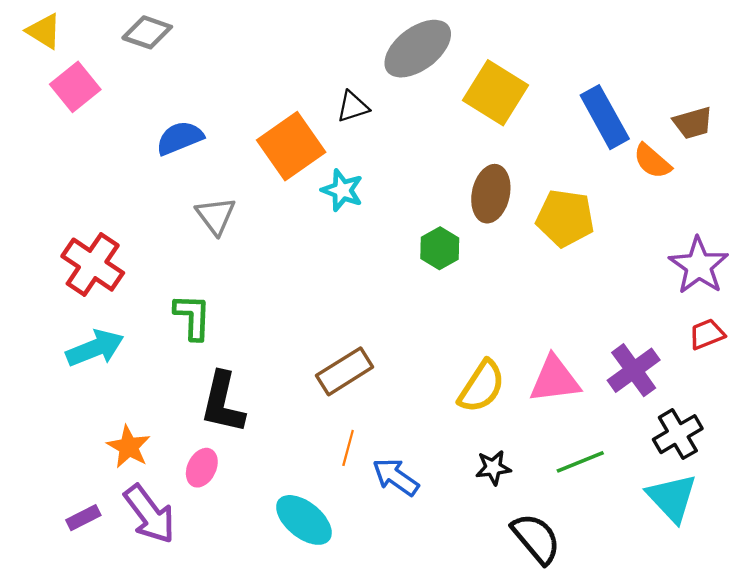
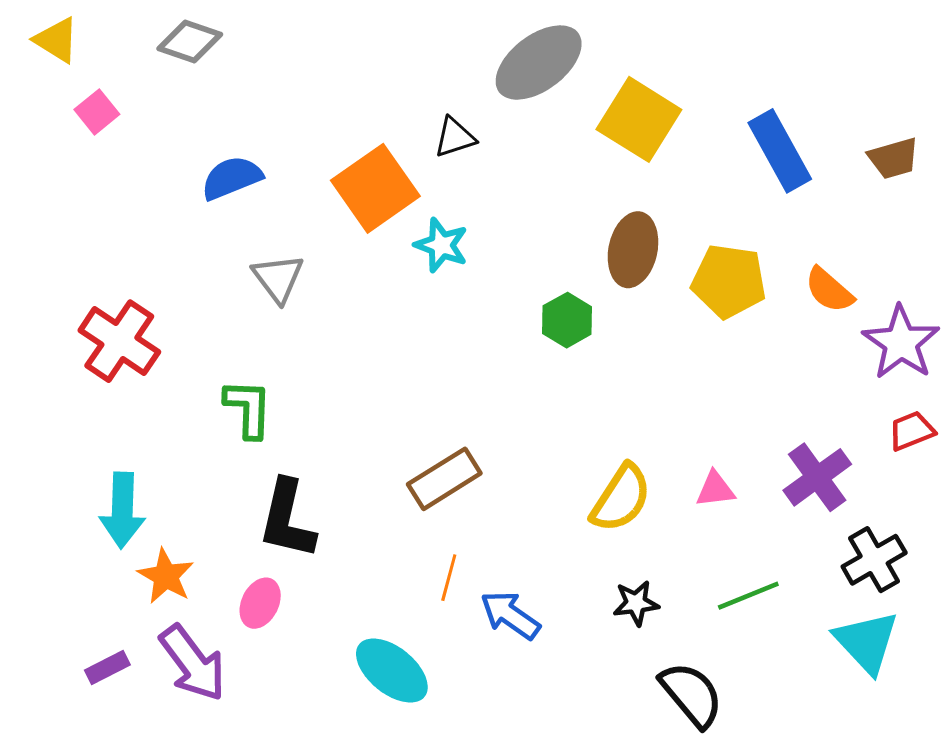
pink square: (75, 87) -> (97, 112), size x0.7
orange semicircle: (652, 161) -> (829, 290), moved
cyan arrow: (95, 348) -> (122, 510), moved, turned 114
pink triangle: (555, 379) -> (715, 489), size x0.6

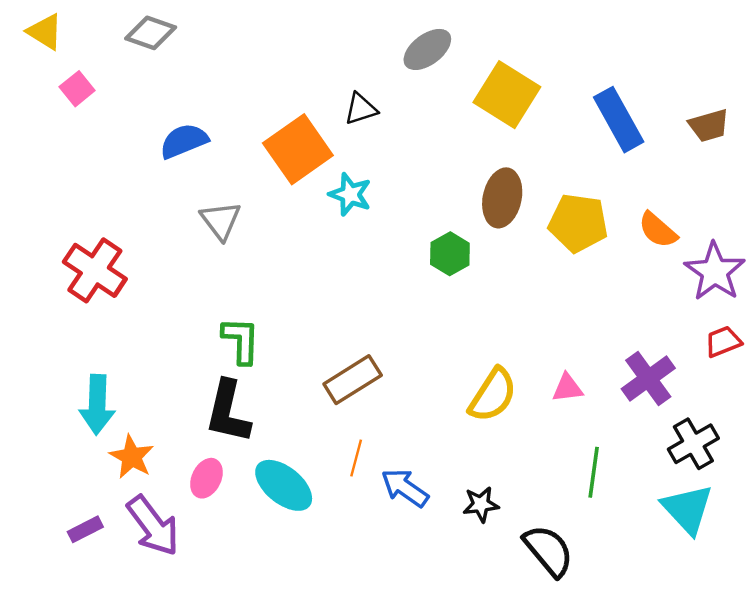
gray ellipse: (539, 63) -> (427, 49), size x0.7
green L-shape: (248, 408) -> (241, 340), moved
green line: (748, 596) -> (594, 472), turned -60
black star: (636, 603) -> (481, 504), moved
cyan ellipse: (392, 671) -> (284, 485), moved

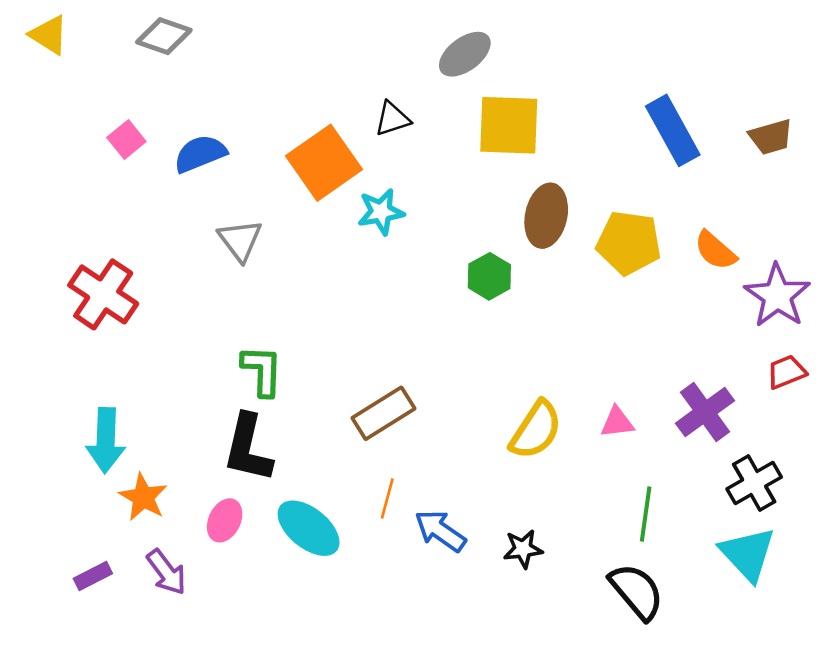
pink square: (77, 89) -> (126, 139), moved
yellow square: (507, 95) -> (509, 125), moved, turned -30
cyan star: (350, 194) -> (381, 212), turned -30
purple arrow: (153, 526) -> (166, 572), size x0.7
black semicircle: (549, 551) -> (637, 591), moved

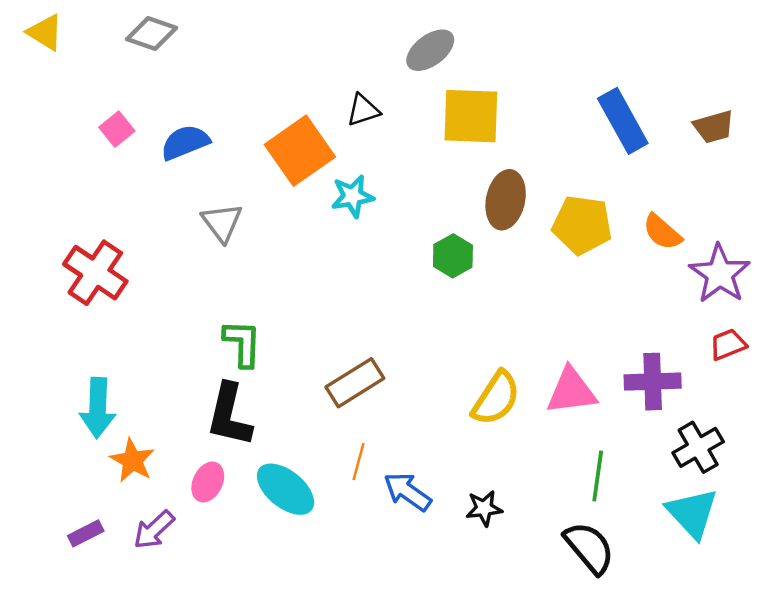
purple cross: (705, 412) -> (653, 382), turned 34
pink triangle: (617, 422) -> (571, 391), size x1.6
purple arrow: (166, 572) -> (154, 530), turned 84

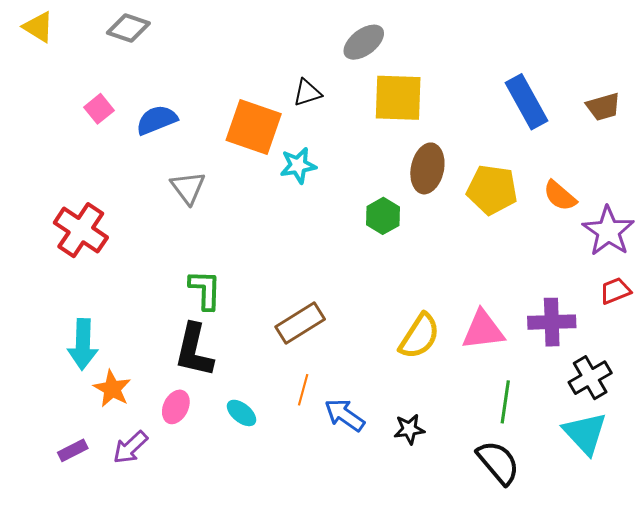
orange square: (300, 151) -> (254, 127), turned -36
cyan ellipse: (286, 489) -> (242, 413), size x0.6

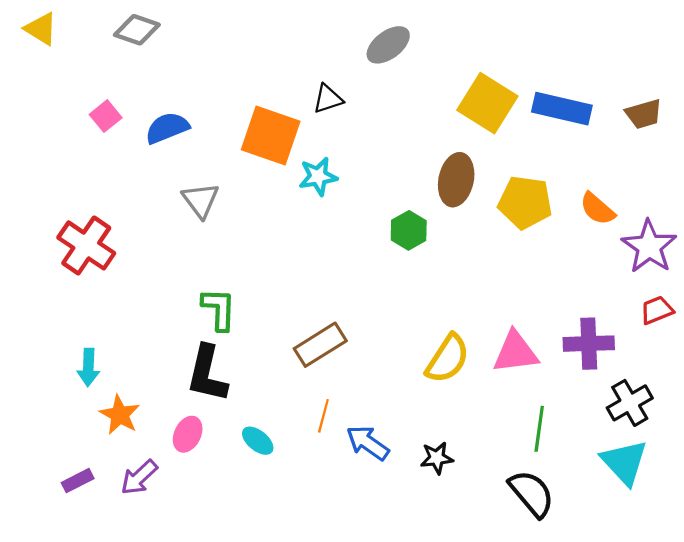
yellow square: (398, 98) -> (487, 103), moved, turned 30
blue rectangle: (526, 102) -> (562, 109), turned -48
cyan arrow: (83, 344) -> (88, 367), size x0.7

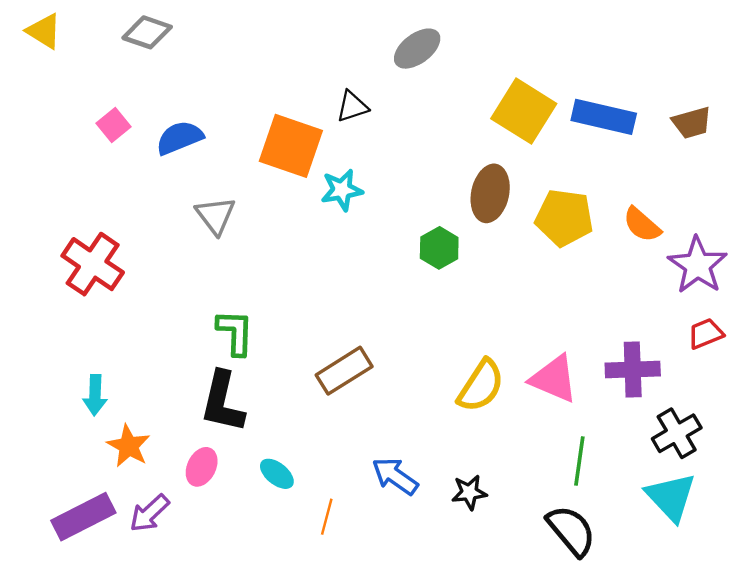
pink triangle: (515, 352) -> (554, 379), turned 30
orange line: (323, 416) -> (327, 517), moved
purple rectangle: (78, 481) -> (83, 517), size x1.8

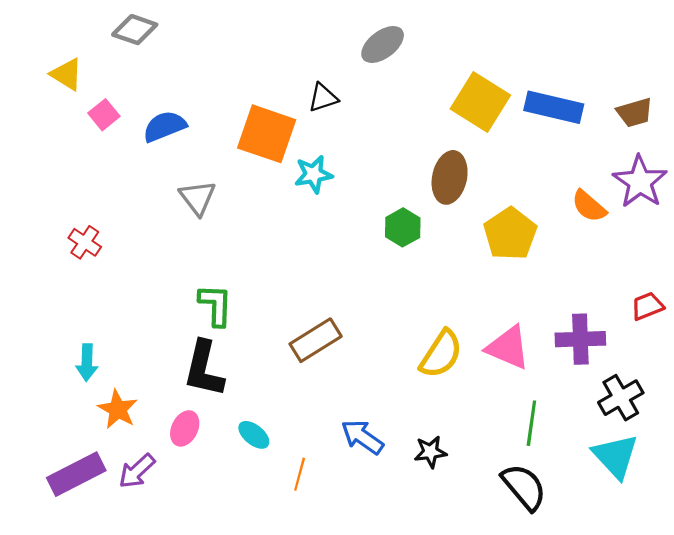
yellow triangle: (44, 31) -> (67, 74), moved
yellow pentagon: (564, 218) -> (510, 234), moved, turned 30
red cross: (93, 264) -> (85, 242), size x0.6
purple star: (698, 265) -> (640, 182), moved

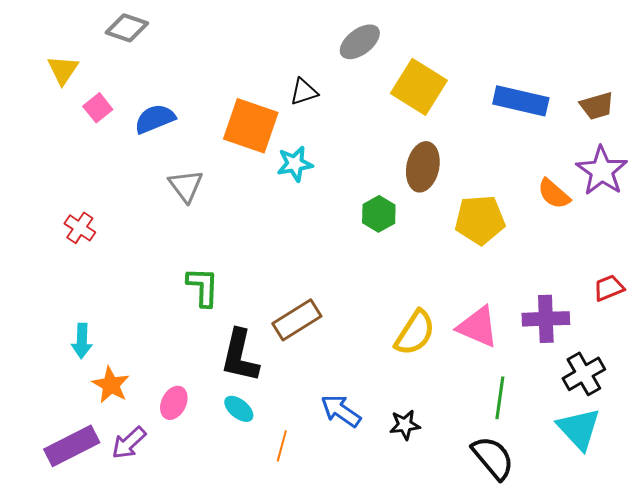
yellow triangle: (67, 74) -> (63, 70), turned 32
yellow square: (480, 102) -> (419, 87), moved
yellow pentagon: (510, 234) -> (480, 220), turned 30
black L-shape: (204, 369) -> (240, 356), moved

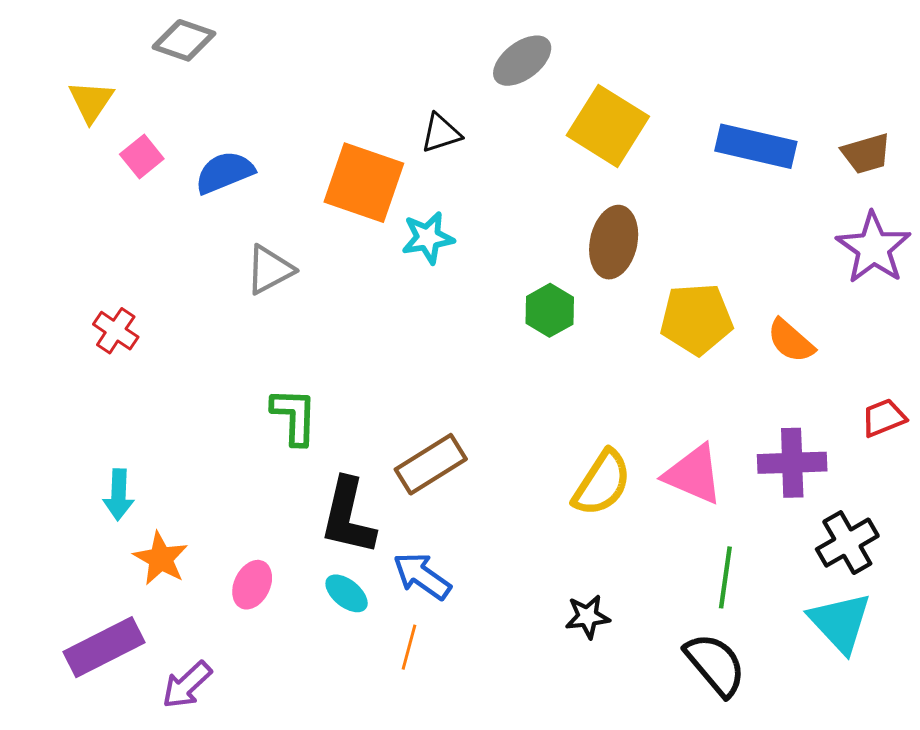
gray triangle: (186, 186) -> (270, 270), turned 39
orange semicircle: (554, 194) -> (791, 341), moved
blue arrow: (341, 411) -> (422, 576), moved
purple arrow: (129, 443) -> (187, 685), moved

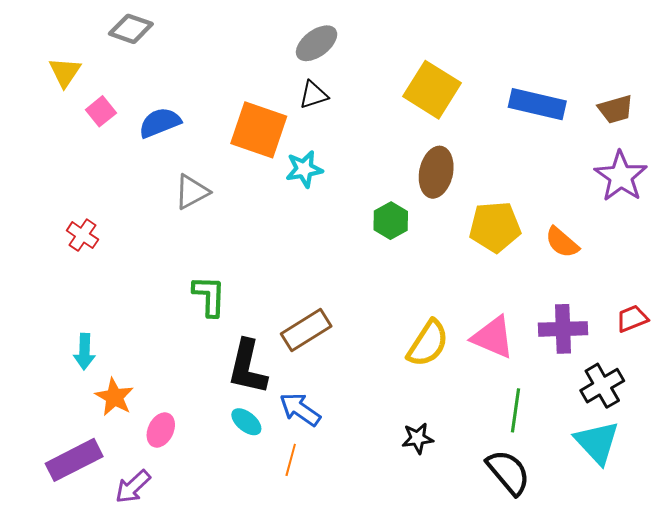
gray ellipse: (522, 61) -> (317, 43), moved
red trapezoid: (884, 418) -> (632, 319), moved
pink ellipse: (252, 585) -> (161, 430), moved

